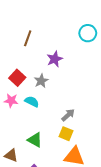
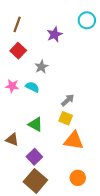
brown line: (28, 38) -> (17, 24), moved
purple star: (55, 59) -> (55, 34), moved
red square: (17, 78) -> (18, 51), moved

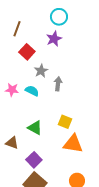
cyan circle: (87, 20) -> (59, 17), moved
red square: (18, 51) -> (27, 52), moved
gray arrow: (68, 100) -> (58, 84), moved, turned -40

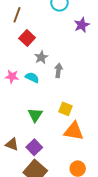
purple star: (54, 39) -> (82, 25), moved
green triangle: (35, 128) -> (35, 115), turned 35
brown triangle: (12, 143) -> (12, 144), moved

